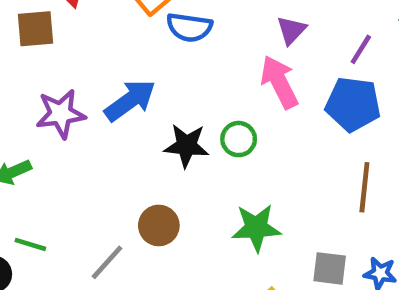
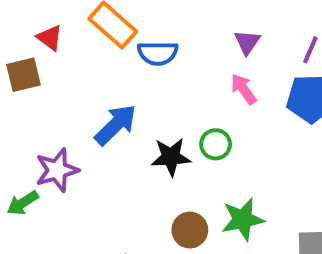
pink arrow: (279, 82) -> (244, 89), size x0.7
purple star: (61, 114) -> (57, 170), moved
brown circle: (159, 225) -> (190, 230), moved

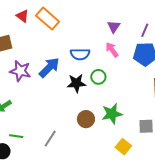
red triangle: (50, 38) -> (23, 16), moved
blue semicircle: (158, 53) -> (80, 54), moved
purple star: (57, 170) -> (20, 71), moved, turned 30

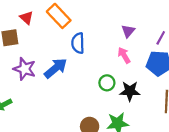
red triangle: (23, 16) -> (26, 18), moved
blue semicircle: (80, 54) -> (78, 43), moved, turned 84
black star: (76, 83) -> (130, 91), moved

